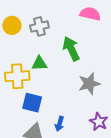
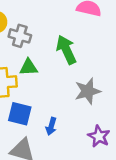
gray cross: (39, 26) -> (20, 36), moved, turned 30
blue arrow: (60, 124) -> (51, 126), moved

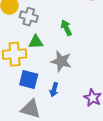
green arrow: (66, 50) -> (66, 28), size x0.7
gray star: (88, 91) -> (61, 61), moved, turned 30

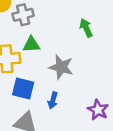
gray cross: (29, 17) -> (23, 15), turned -30
green arrow: (66, 28) -> (86, 28), moved

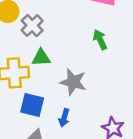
gray cross: (23, 15) -> (32, 26), turned -30

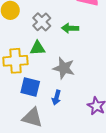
gray cross: (32, 26) -> (42, 22), moved
green arrow: (100, 40) -> (70, 28), moved, turned -63

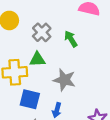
green arrow: (70, 28) -> (71, 39), turned 56

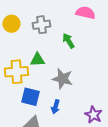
gray cross: (42, 32) -> (41, 25), moved, turned 36

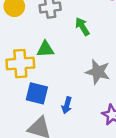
gray star: (62, 79) -> (98, 72), moved

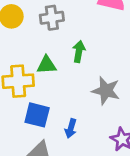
green arrow: (82, 27) -> (79, 51), moved, turned 42

